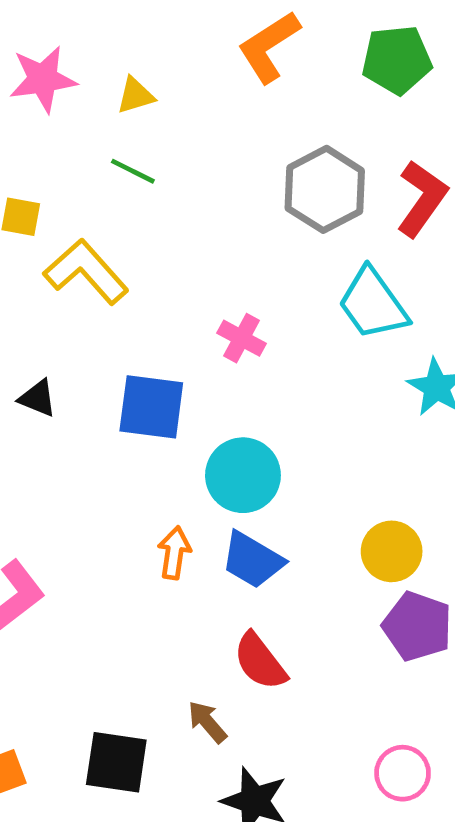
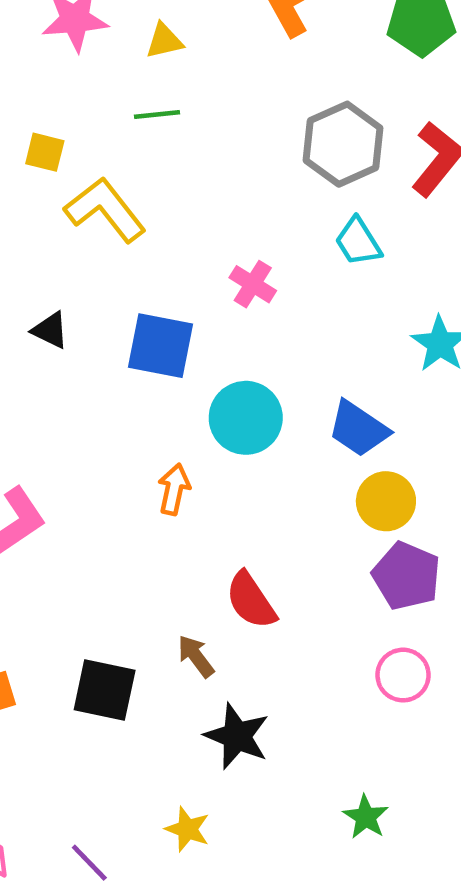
green line: (133, 171) -> (157, 115), turned -36
cyan trapezoid: (373, 304) -> (358, 242), moved, size x0.7
blue trapezoid: (252, 560) -> (358, 429), moved
pink circle: (403, 773) -> (403, 675), moved

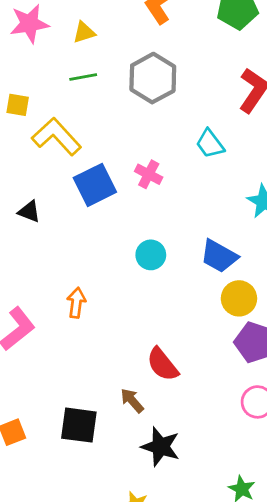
gray hexagon: (343, 144) -> (153, 78), moved
blue square: (160, 346) -> (95, 185), moved, turned -33
cyan circle: (246, 418) -> (151, 255), size x0.7
orange arrow: (174, 489) -> (76, 303), moved

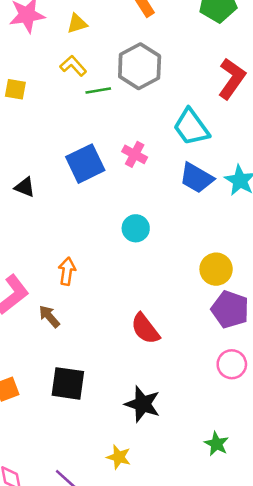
green line: (83, 77) -> (98, 90), moved
yellow L-shape: (57, 137) -> (73, 66), moved, size x0.6
cyan trapezoid: (210, 144) -> (191, 127), size x1.4
blue trapezoid: (219, 256) -> (197, 178), moved
brown arrow: (132, 400) -> (49, 316), moved

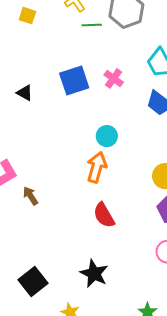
orange arrow: (67, 271) -> (97, 167), moved, size x1.4
black square: (68, 383) -> (33, 281), moved, turned 36

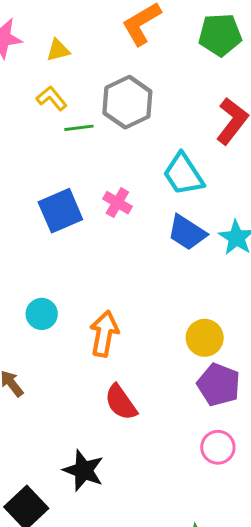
cyan circle: (107, 136) -> (42, 314), moved
black star: (94, 273) -> (84, 470), moved

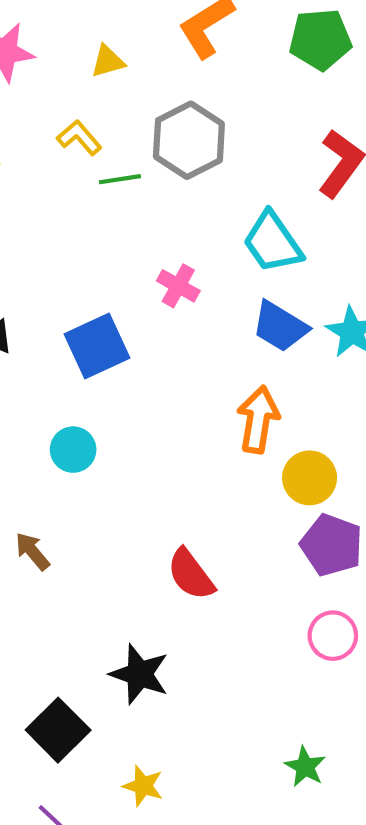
yellow triangle: (58, 50) -> (108, 61), moved
blue square: (60, 211) -> (97, 346), moved
orange arrow: (104, 334) -> (258, 420), moved

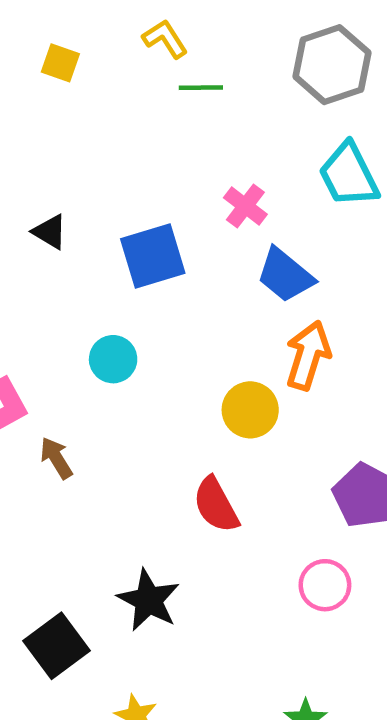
gray hexagon: (189, 140) -> (332, 65), moved
blue trapezoid: (280, 327) -> (285, 275), moved
yellow circle: (310, 478) -> (250, 410), moved
pink circle: (333, 636) -> (325, 585), moved

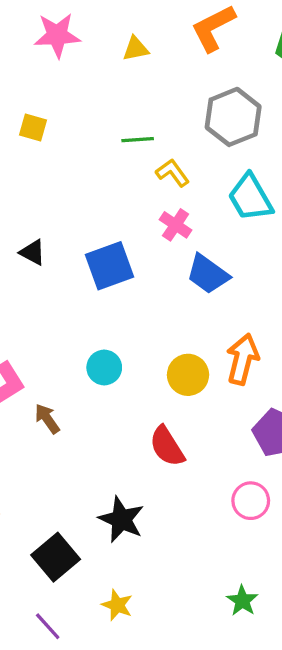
yellow L-shape: (165, 39) -> (173, 173), moved
orange arrow: (308, 355) -> (243, 359), moved
cyan circle: (113, 359) -> (104, 368), moved

